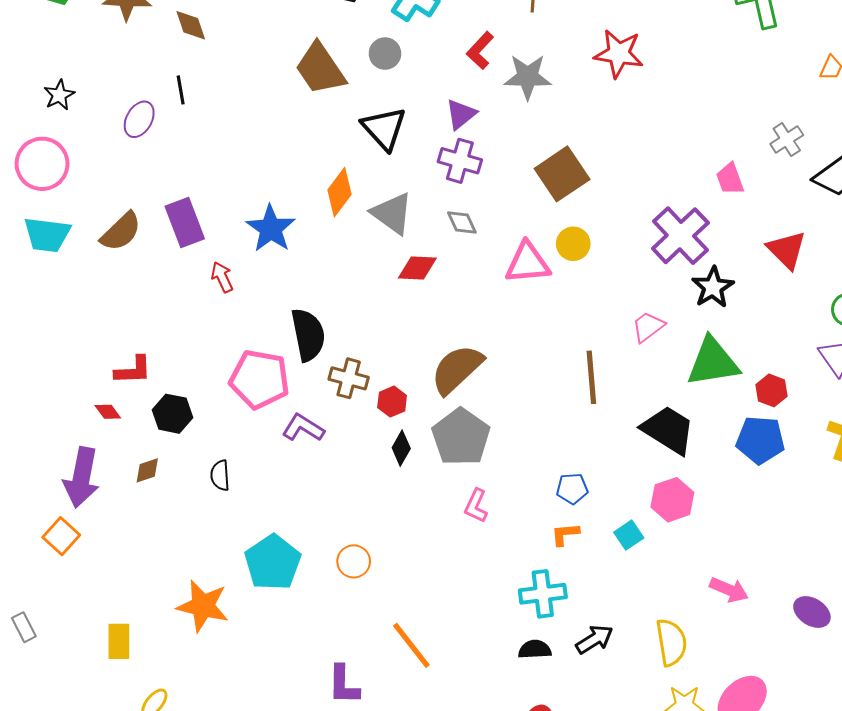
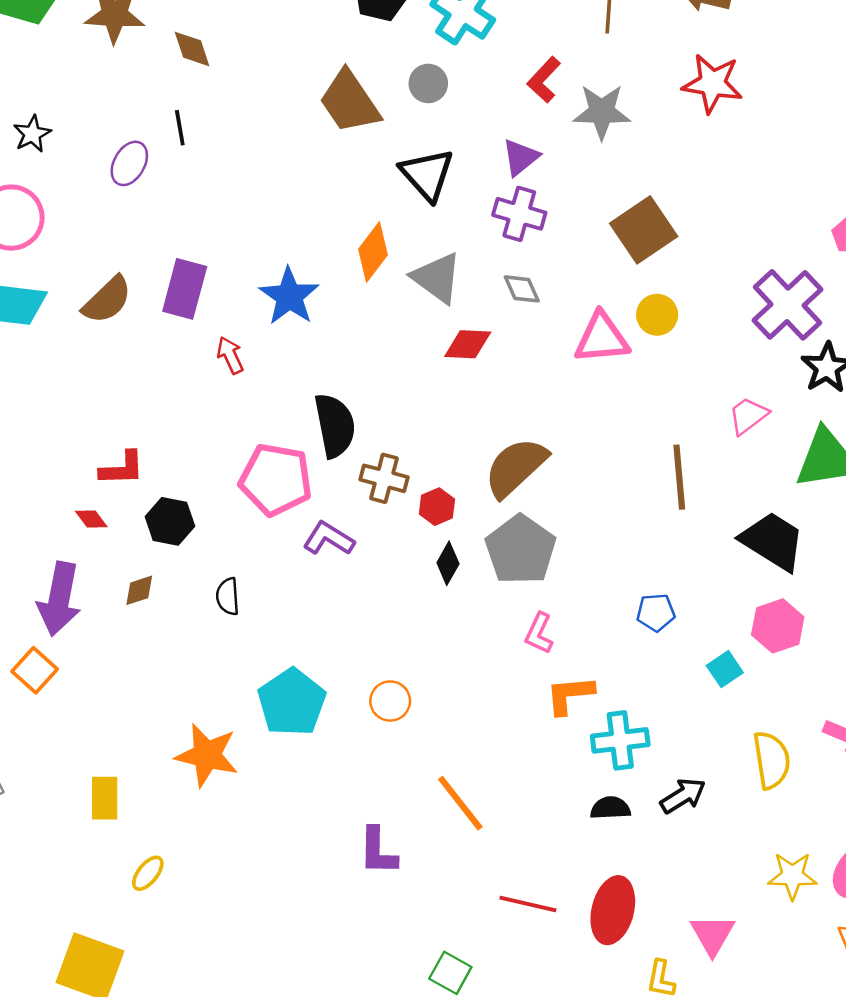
purple rectangle: (185, 222) -> (185, 289), turned 36
orange L-shape: (565, 534) -> (570, 695), moved, size x1.4
yellow semicircle: (671, 642) -> (772, 760), moved

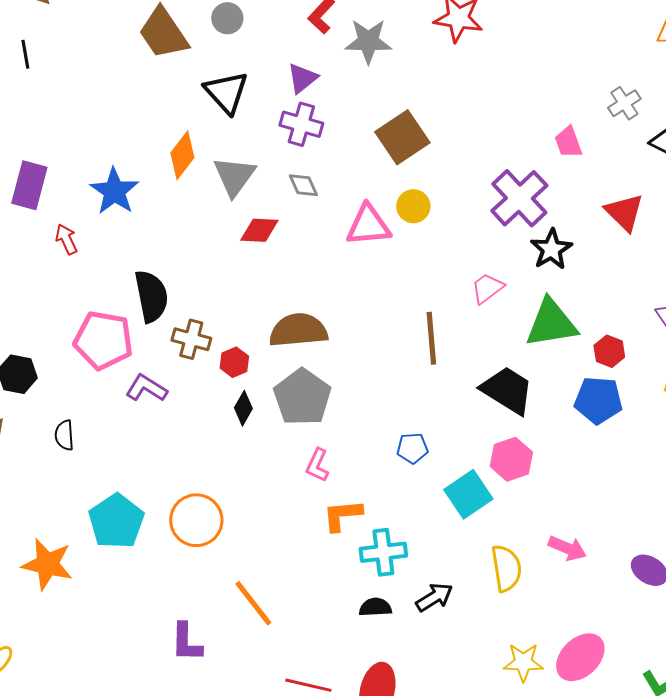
gray triangle: (437, 278) -> (234, 176), turned 30
brown semicircle: (516, 467) -> (298, 330), turned 38
cyan square: (725, 669) -> (468, 494), size x1.6
orange circle: (390, 701) -> (196, 520), size x1.6

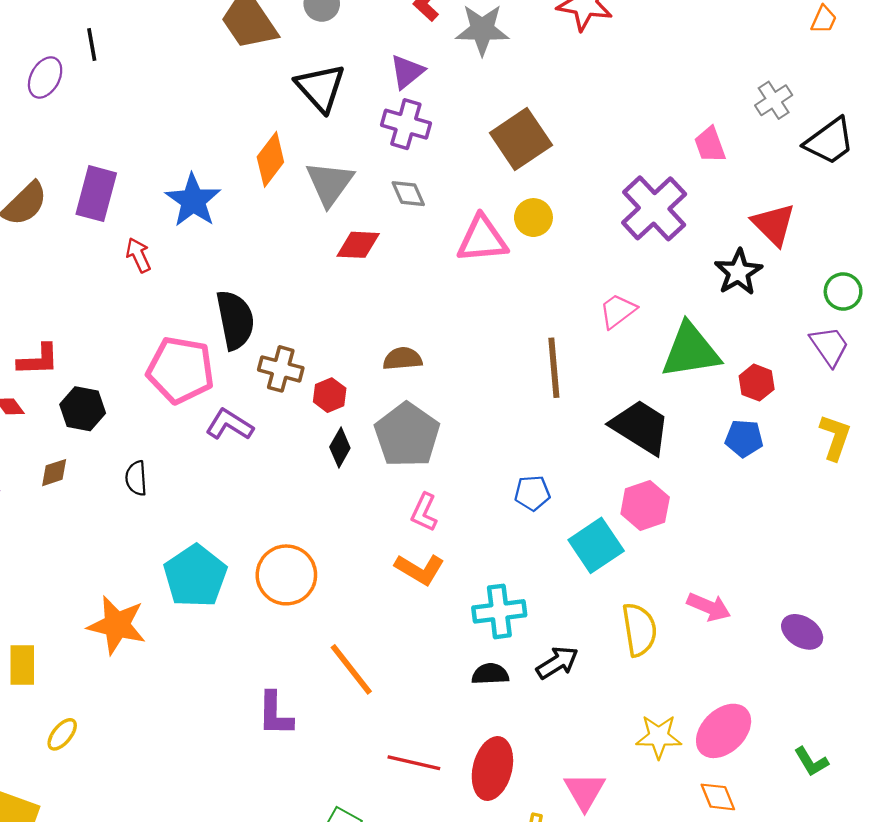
black star: (551, 249) -> (738, 272), moved
brown semicircle: (298, 330) -> (403, 359), size x0.6
blue pentagon: (598, 400) -> (744, 438), size x0.7
orange L-shape: (342, 515) -> (420, 569), moved, turned -144

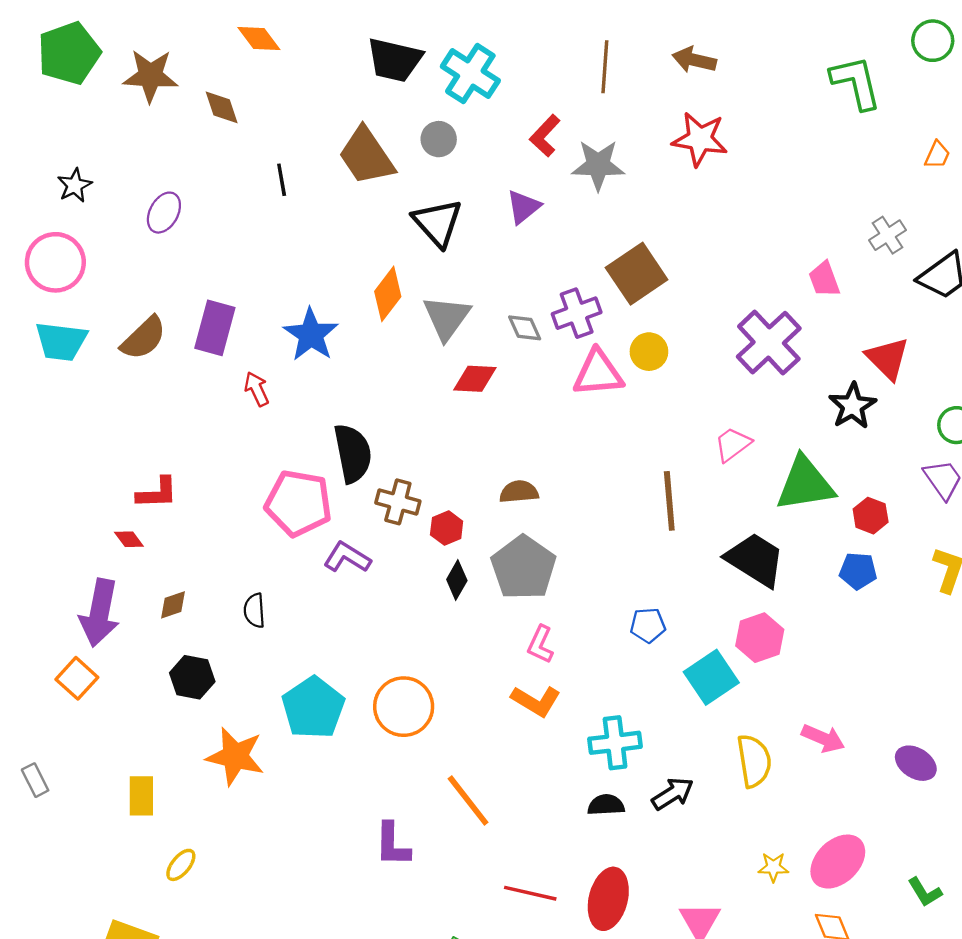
black line: (92, 44) -> (282, 180), moved
purple cross: (406, 124) -> (577, 313), moved, turned -36
black hexagon: (83, 409) -> (192, 677), moved
yellow star: (659, 737) -> (773, 867), size x0.7

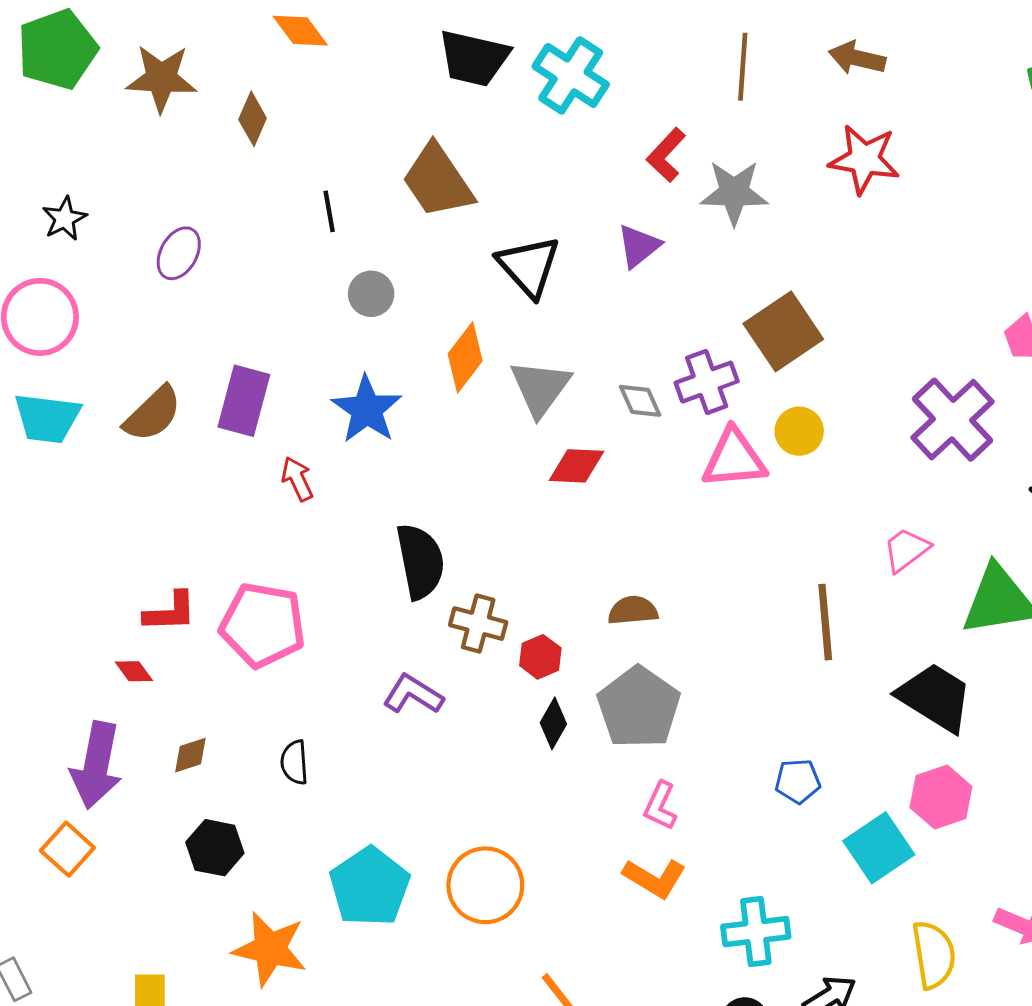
brown diamond: (222, 107) -> (253, 119), turned 42
gray circle: (439, 139) -> (371, 294), moved
pink pentagon: (298, 503) -> (263, 625), moved

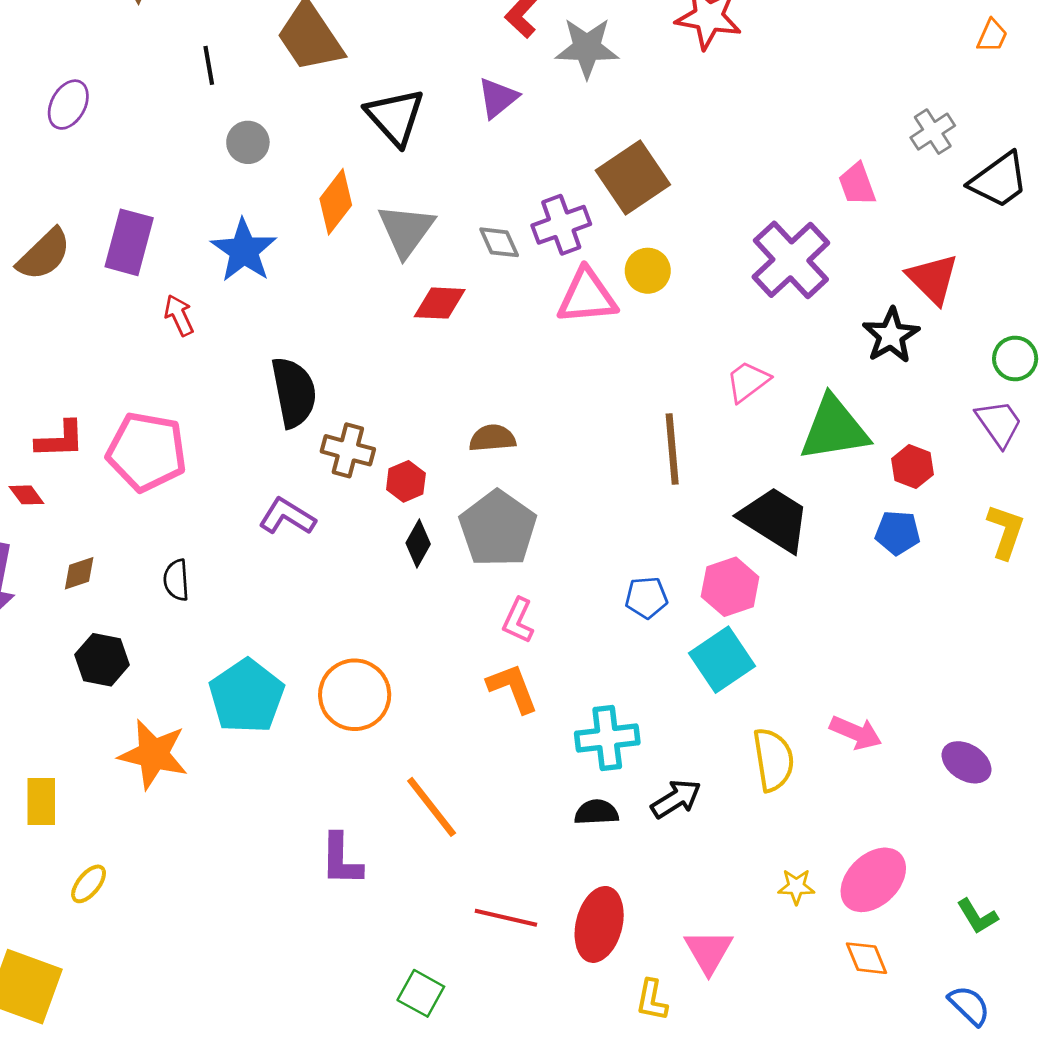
pink hexagon: (941, 797) -> (730, 587), moved
orange L-shape: (655, 878) -> (513, 688), turned -142

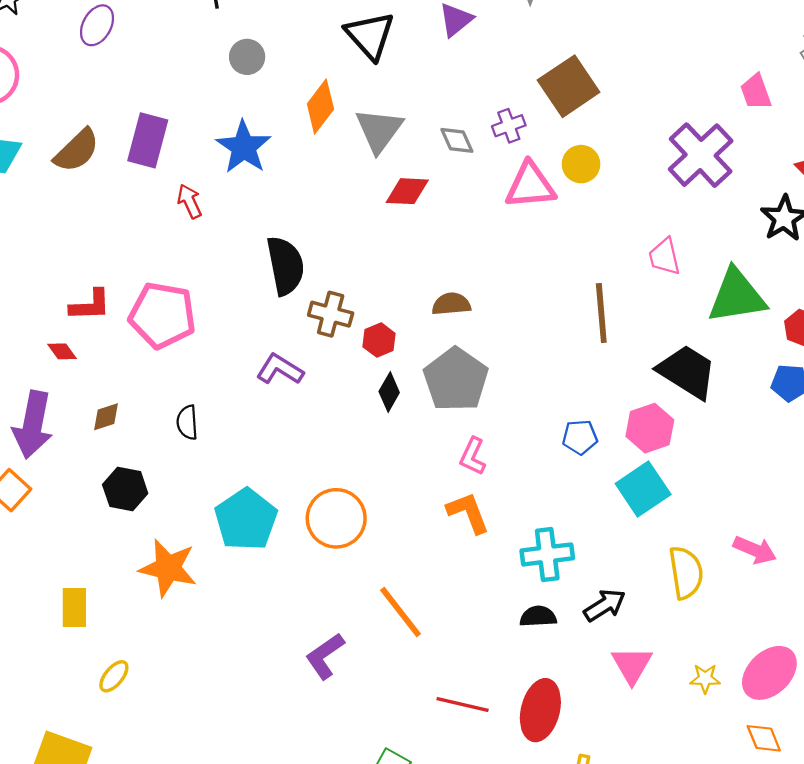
purple cross: (561, 225) -> (509, 126), size x0.7
pink trapezoid: (748, 381) -> (664, 257), turned -66
purple L-shape: (341, 860) -> (325, 656), turned 54
pink triangle: (709, 951) -> (632, 665), moved

